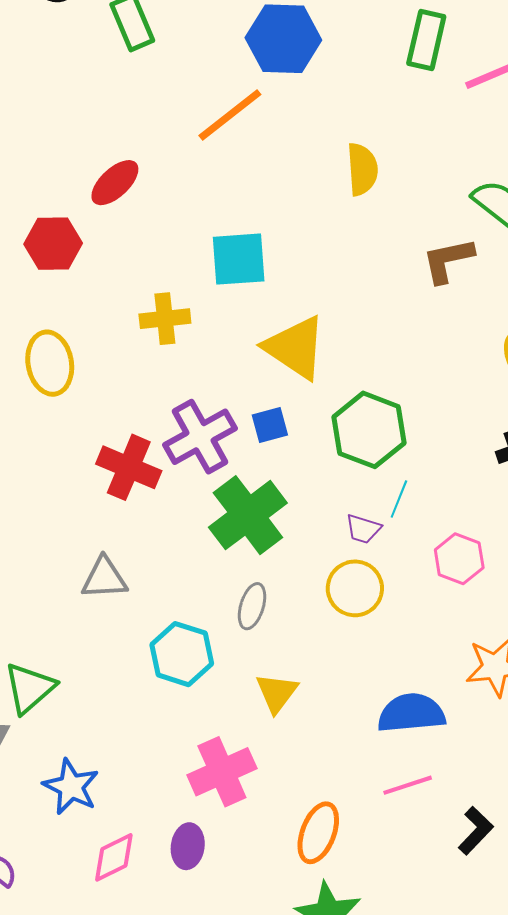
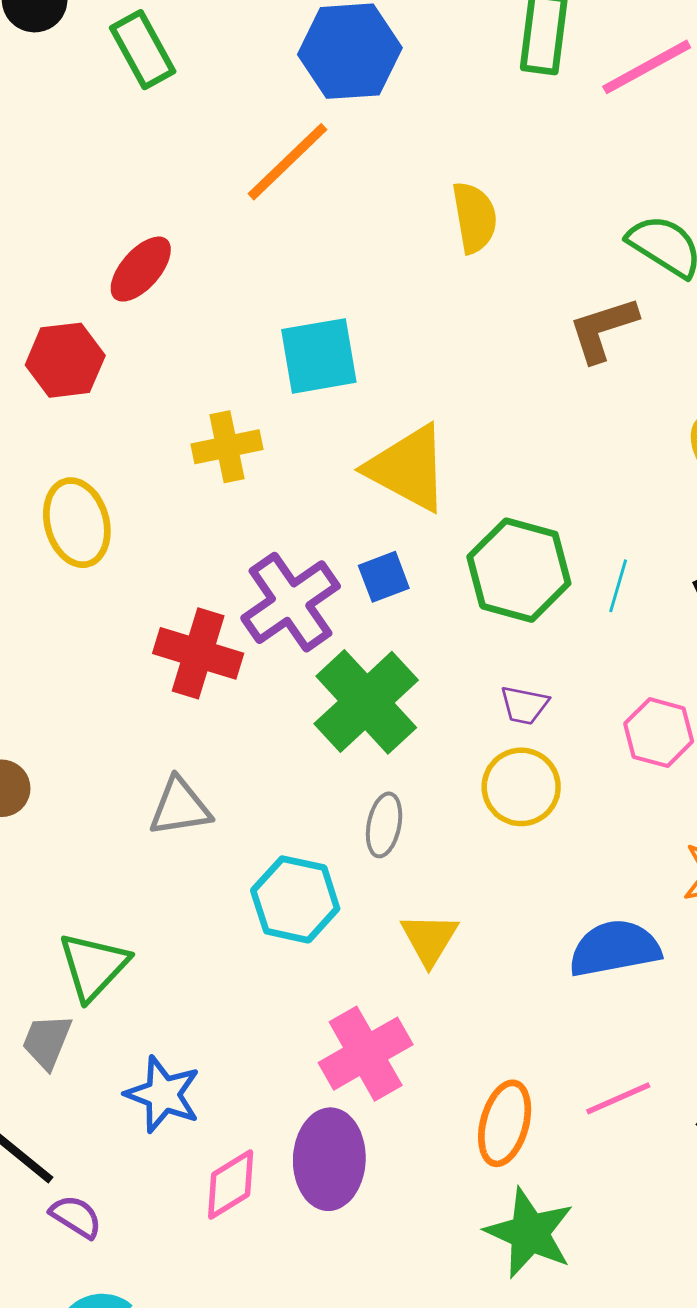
cyan line: (399, 499) -> (618, 586), moved
pink line: (408, 785) -> (618, 1098), moved
purple ellipse: (188, 846) -> (329, 1159), size x1.6

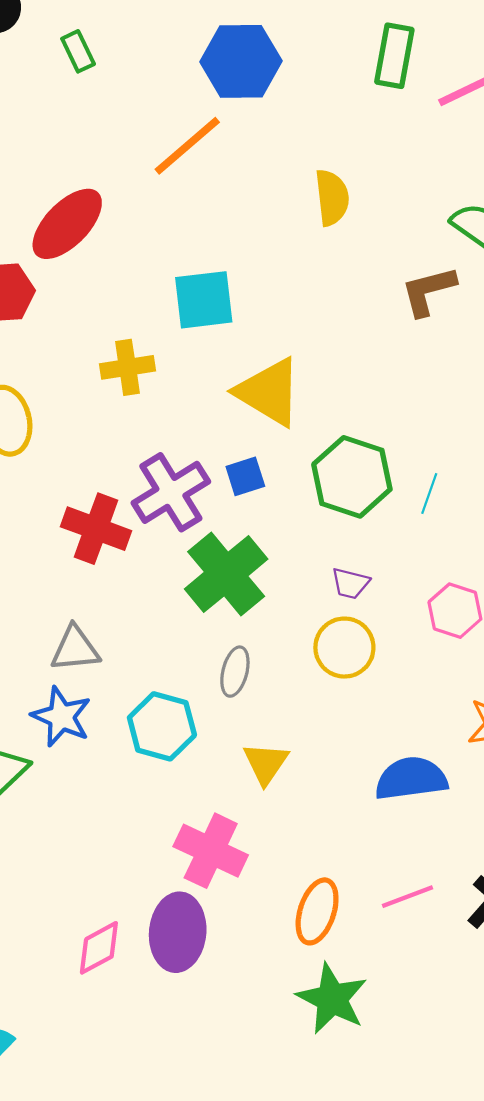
green rectangle: (143, 50) -> (78, 51), size x0.7
red ellipse: (141, 269) -> (67, 224), size x1.4
pink cross: (366, 1054) -> (211, 851), turned -38
blue star: (163, 1094) -> (61, 717), moved

